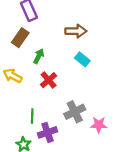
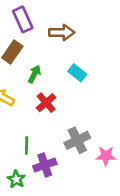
brown arrow: (76, 31) -> (62, 32), moved
cyan rectangle: (82, 59) -> (77, 73), moved

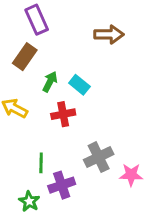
brown arrow: (62, 32) -> (109, 34), moved
cyan rectangle: (77, 73) -> (79, 85), moved
red cross: (46, 103) -> (63, 114), turned 30

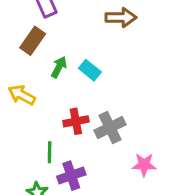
red cross: (63, 114) -> (76, 121), moved
gray cross: (99, 157) -> (110, 128), moved

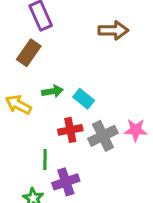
green arrow: (59, 67) -> (52, 91), moved, turned 54
cyan rectangle: (90, 70) -> (84, 99), moved
pink star: (144, 165) -> (136, 130), moved

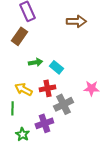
yellow arrow: (18, 105) -> (23, 89), moved
gray cross: (103, 136) -> (63, 104), moved
green line: (45, 160) -> (12, 108), moved

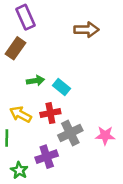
pink star: (91, 88) -> (105, 135), moved

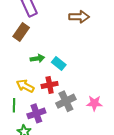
purple cross: (47, 157) -> (36, 113), moved

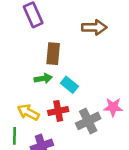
brown rectangle: (21, 32) -> (53, 54), moved, turned -30
gray cross: (66, 101) -> (88, 121), moved
pink star: (94, 103) -> (113, 107), moved

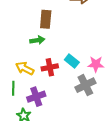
cyan rectangle: (69, 85) -> (72, 61), moved
gray cross: (88, 121) -> (85, 85), moved

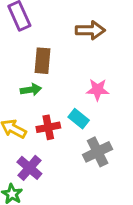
pink star: (96, 64) -> (98, 90), moved
purple cross: (36, 97) -> (29, 168), turned -30

